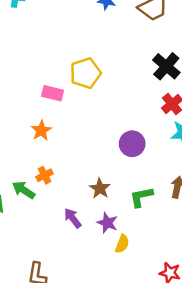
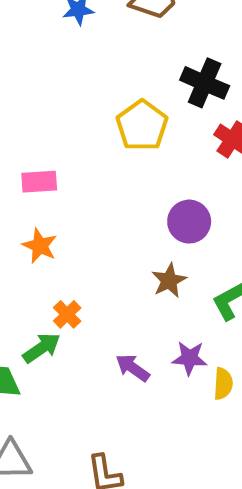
yellow pentagon: (85, 73) -> (142, 125), moved
brown star: (100, 188) -> (169, 281), moved, turned 30
green arrow: (24, 190) -> (42, 348), turned 130

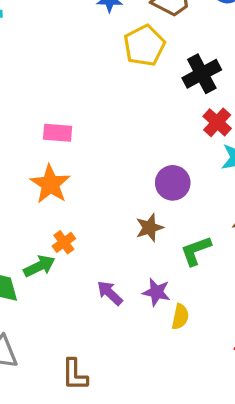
black cross: (205, 83) -> (202, 74), turned 30
yellow pentagon: (142, 125) -> (144, 45), moved
orange star: (40, 246) -> (50, 184), size x1.4

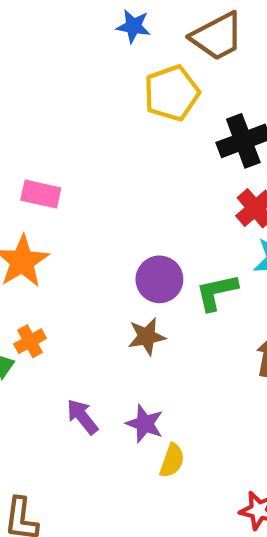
purple circle: (173, 183) -> (159, 279), moved
green L-shape: (196, 251) -> (217, 292), moved

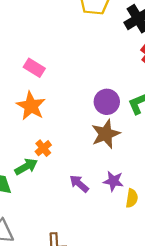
pink rectangle: (41, 194) -> (34, 68), turned 30
brown star: (147, 337) -> (106, 134), size x1.4

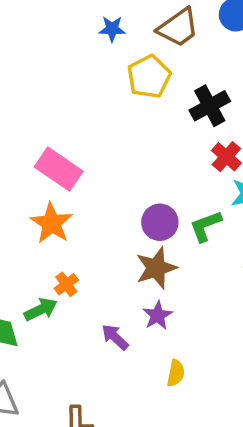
pink rectangle: (34, 68) -> (59, 169), size x1.5
purple star: (113, 181) -> (158, 315), moved, turned 30
yellow semicircle: (132, 198) -> (176, 373), moved

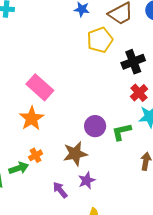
brown star: (156, 268) -> (75, 154), moved

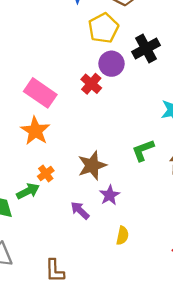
red cross: (139, 93) -> (91, 84), moved
purple circle: (95, 126) -> (111, 64), moved
green L-shape: (122, 132) -> (143, 150), moved

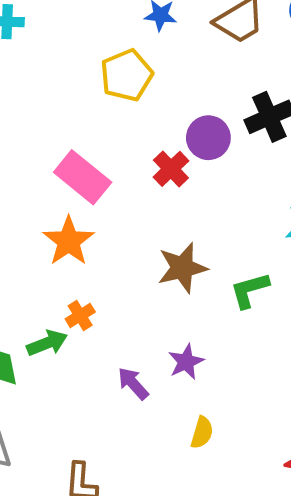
yellow pentagon: (103, 28) -> (126, 75), moved
brown star: (92, 165) -> (182, 268), moved

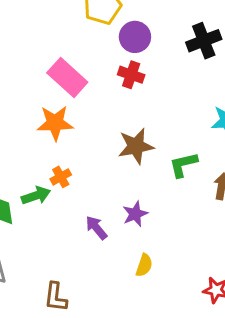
purple circle: (208, 138) -> (135, 37), moved
red cross: (171, 169) -> (131, 75), turned -30
orange star: (69, 241) -> (55, 123), turned 30

